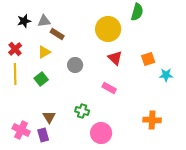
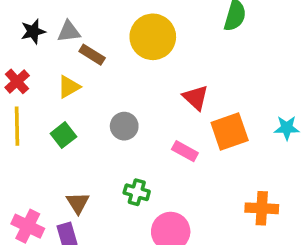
yellow circle: (108, 29) -> (153, 37), moved
orange square: (148, 59) -> (230, 131), moved, size x1.5
gray circle: (75, 65) -> (124, 126), moved

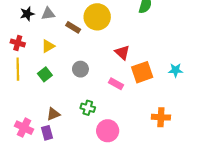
brown rectangle: (92, 55) -> (73, 27), moved
red cross: (17, 81) -> (18, 43), turned -32
brown triangle: (78, 203) -> (53, 114), turned 40

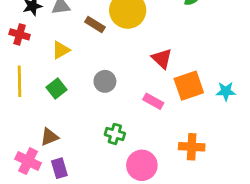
red cross: (18, 43) -> (20, 34), moved
cyan star: (176, 70) -> (226, 91), moved
brown triangle: (53, 114) -> (49, 137), moved
orange cross: (161, 117) -> (192, 147), moved

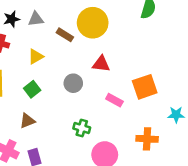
red triangle: (162, 59) -> (101, 64), moved, turned -36
cyan star: (226, 91) -> (176, 115), moved
brown triangle: (49, 137) -> (27, 121), moved

